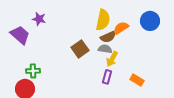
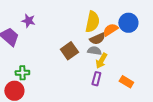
blue circle: (150, 21) -> (128, 23), moved

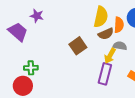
orange semicircle: (110, 30) -> (119, 25), turned 126
gray semicircle: (94, 51) -> (120, 46), moved
purple rectangle: (96, 79) -> (105, 74), size x1.5

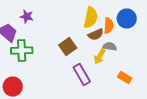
green cross: (31, 68) -> (22, 50), moved, size x1.5
purple rectangle: (105, 74) -> (82, 74), moved, turned -45

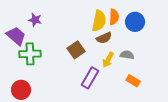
orange semicircle: (109, 26) -> (114, 17), moved
gray semicircle: (110, 46) -> (127, 55), moved
purple rectangle: (82, 74) -> (90, 78), turned 60

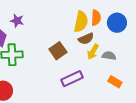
yellow arrow: (108, 60) -> (93, 52), moved
purple rectangle: (90, 78) -> (72, 79), turned 35

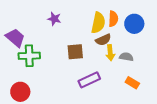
purple star: (17, 21) -> (54, 19), moved
brown square: (58, 51) -> (75, 52), turned 30
yellow arrow: (93, 52) -> (110, 53), turned -35

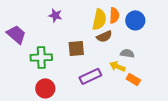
yellow arrow: (110, 53) -> (117, 66), moved, turned 119
green cross: (29, 56) -> (41, 57), moved
red circle: (20, 92) -> (45, 88), moved

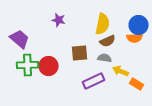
orange semicircle: (114, 15) -> (134, 38), moved, turned 84
gray semicircle: (127, 53) -> (104, 58), moved
green cross: (41, 57) -> (28, 65), moved
red circle: (45, 88) -> (48, 66), moved

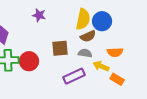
blue circle: (138, 25) -> (102, 21), moved
orange semicircle: (134, 38) -> (115, 52), moved

